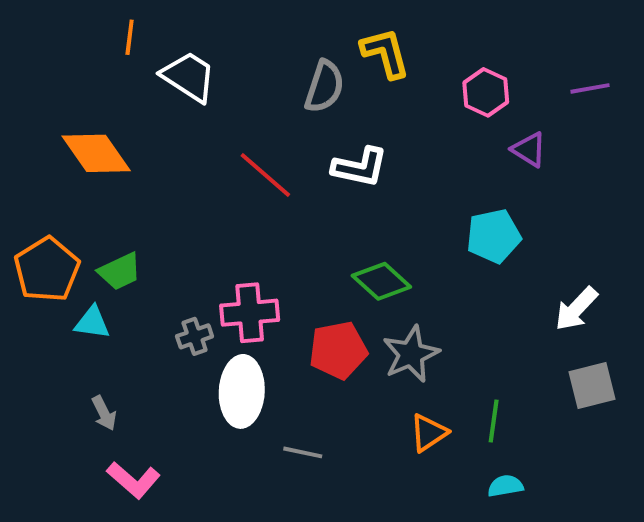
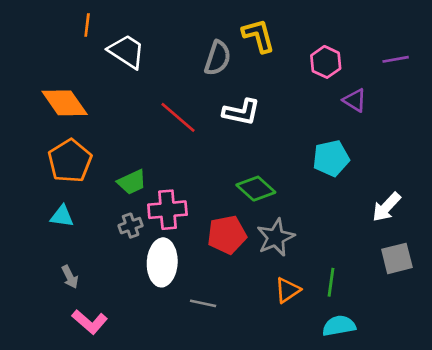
orange pentagon: (47, 269) -> (70, 161), moved
green trapezoid: (120, 271) -> (132, 182), moved
cyan semicircle: (505, 486) -> (339, 326), size x1.4

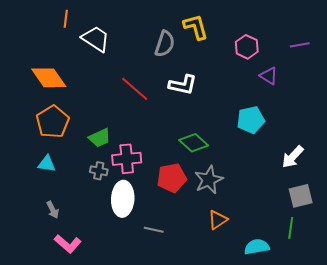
gray cross: (131, 226) -> (99, 171), turned 30
green line: (331, 282) -> (291, 228), moved

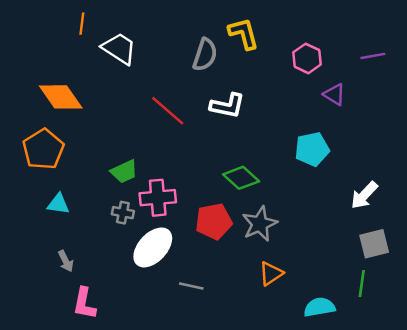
orange pentagon: (53, 122) -> (43, 149), moved
white ellipse: (123, 199) -> (153, 247), turned 40
pink L-shape: (68, 244) -> (84, 303), turned 60

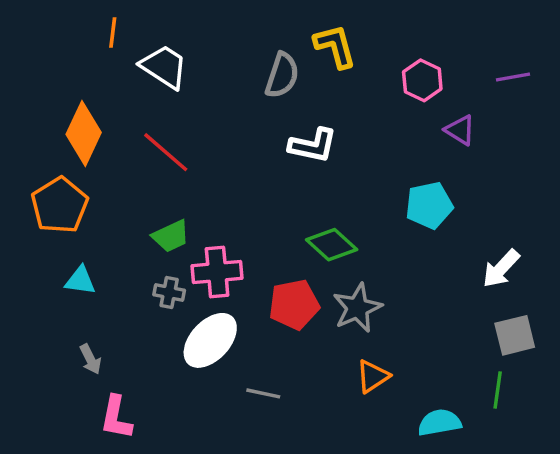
orange diamond: (61, 97) -> (84, 133), turned 60
red line: (168, 111) -> (166, 152), moved

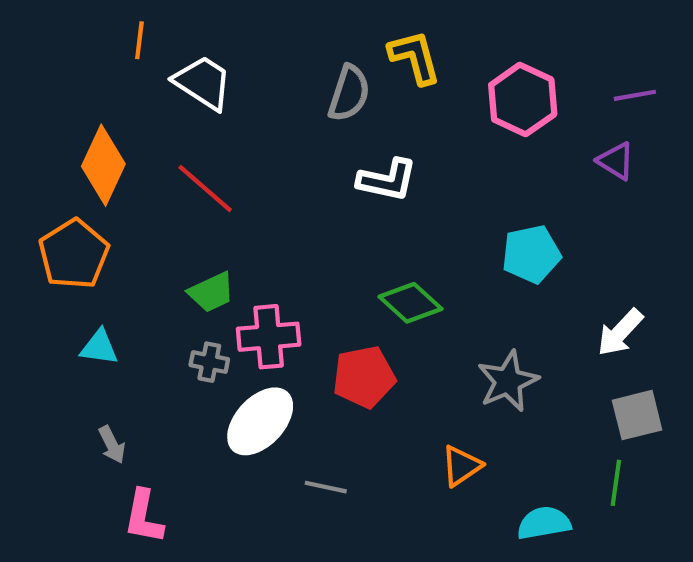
pink hexagon: (422, 80) -> (523, 100), size x1.4
purple triangle: (460, 130) -> (616, 161), moved
gray star: (357, 308) -> (508, 381), moved

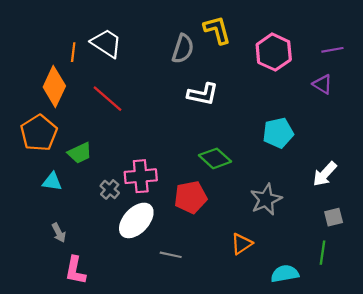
orange line: (139, 40) -> (73, 52), moved
green trapezoid: (211, 292) -> (80, 153), moved
gray cross: (209, 362) -> (110, 189), turned 30
gray square: (637, 415) -> (334, 217), size x0.7

